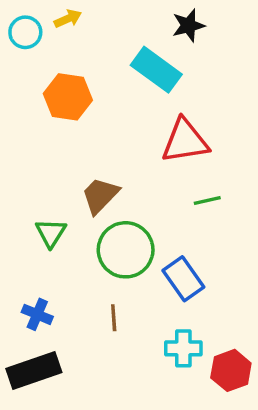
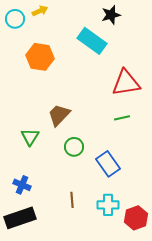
red triangle: (185, 141) -> (126, 83), moved
green circle: (126, 250) -> (74, 147), size x0.6
brown line: (114, 318) -> (72, 200), moved

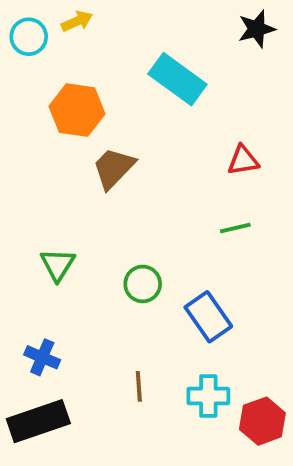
black star: (111, 15) -> (257, 29), moved
red triangle: (126, 83) -> (243, 160), size x0.6
brown trapezoid: (59, 115) -> (114, 168), moved

